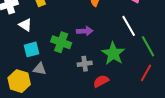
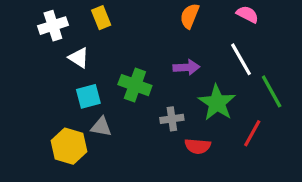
purple arrow: (85, 31) -> (186, 67), moved
red line: (146, 73) -> (252, 133), moved
red semicircle: (101, 81) -> (198, 146), turned -147

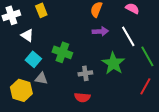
purple arrow: (186, 67) -> (100, 31), moved
cyan square: (88, 96) -> (33, 59), turned -35
red line: (252, 133) -> (145, 86), moved
red semicircle: (198, 146) -> (82, 97), moved

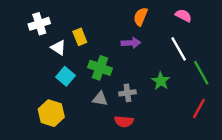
yellow rectangle: (41, 10) -> (80, 37), moved
purple arrow: (100, 31) -> (131, 43), moved
green star: (113, 63) -> (161, 81), size x0.7
gray triangle: (41, 78) -> (100, 99), moved

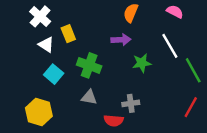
white cross: (39, 24) -> (40, 16), moved, turned -30
green star: (161, 81) -> (142, 63), moved, turned 30
gray cross: (127, 93) -> (131, 103), moved

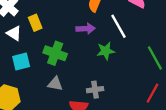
white line: (170, 46) -> (119, 26), moved
cyan square: (54, 74) -> (21, 61), turned 36

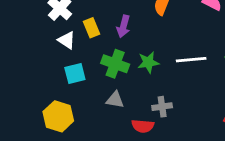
white line: (119, 26) -> (191, 60), moved, turned -65
purple arrow: (86, 29) -> (123, 26), moved, turned 108
green star: (106, 51) -> (148, 62), moved

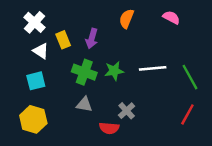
cyan square: (75, 73) -> (36, 81), moved
gray cross: (162, 107) -> (127, 111), turned -35

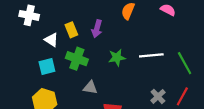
white cross: (35, 22) -> (29, 15), moved, turned -30
green cross: (84, 72) -> (77, 59), moved
gray cross: (127, 111) -> (158, 96), moved

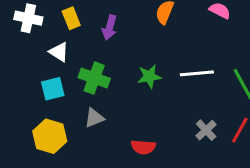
purple arrow: (97, 29) -> (110, 27), moved
yellow rectangle: (71, 30) -> (71, 18), moved
gray triangle: (90, 88) -> (94, 118), moved, turned -32

